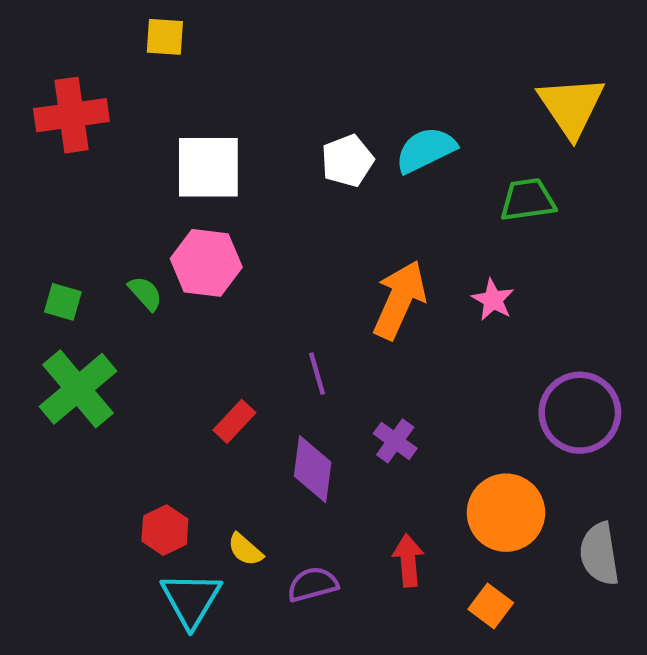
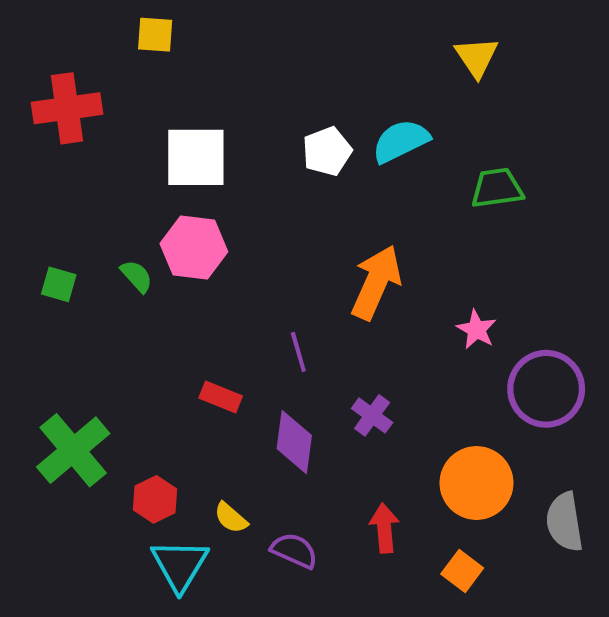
yellow triangle: (571, 106) -> (476, 57), moved, size x0.7
pink star: (493, 300) -> (476, 329), moved
green cross: (78, 389) -> (73, 450), moved
red rectangle: (234, 421) -> (221, 397), turned 69
purple semicircle: (313, 584) -> (294, 551), turned 39

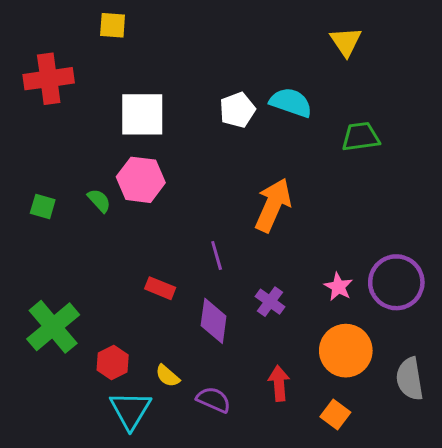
cyan semicircle: (401, 141) -> (291, 103), turned 45
pink star: (476, 329) -> (338, 287), moved

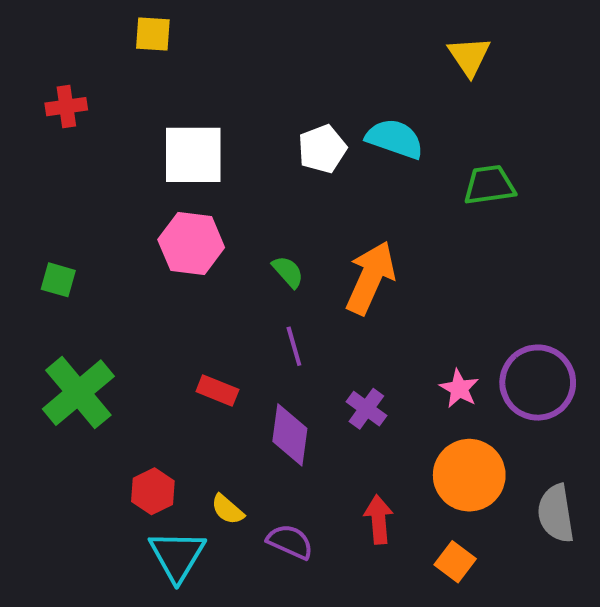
red cross: (49, 79) -> (66, 107), size x0.6
green semicircle: (99, 201) -> (288, 272), moved
green cross: (53, 327) -> (78, 393), moved

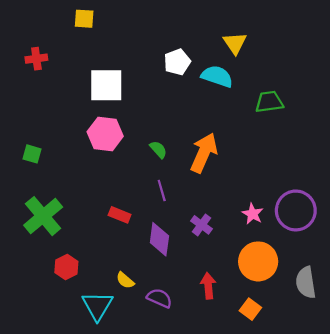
yellow triangle: (469, 56) -> (235, 43), moved
white pentagon: (322, 149) -> (177, 62), moved
red hexagon: (153, 491) -> (66, 267), moved

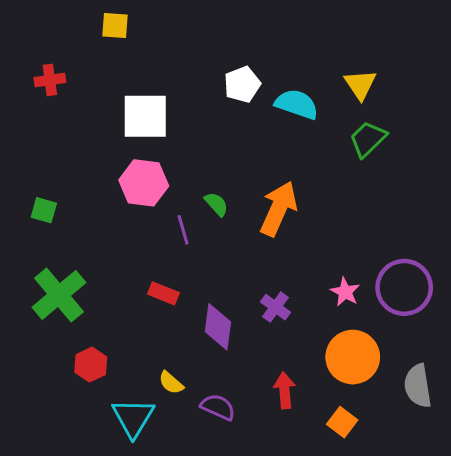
yellow triangle: (235, 43) -> (360, 84), moved
green trapezoid: (269, 102) -> (368, 139), turned -36
purple line: (162, 191) -> (183, 230), moved

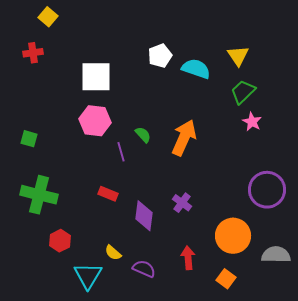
yellow square: (115, 25) -> (48, 17), moved, turned 36
pink star: (345, 292) -> (252, 122), moved
green cross: (59, 295) -> (39, 195), turned -36
gray semicircle: (418, 386) -> (276, 255), turned 100

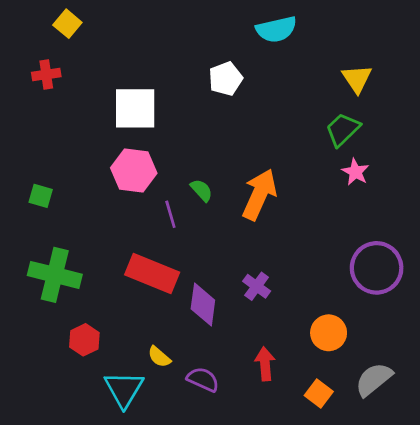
yellow triangle: (238, 56) -> (357, 79), moved
cyan semicircle: (196, 69) -> (276, 29), moved, turned 148
red rectangle: (108, 194) -> (152, 274), size x1.8
orange circle: (233, 236) -> (329, 333), size x0.7
gray semicircle: (276, 255) -> (374, 379), moved, turned -40

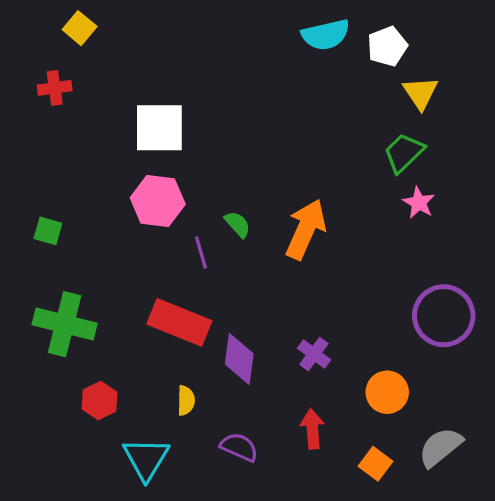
white pentagon: (226, 79) -> (387, 46), moved
purple cross: (257, 286) -> (314, 354), moved
yellow semicircle: (159, 357) -> (186, 401), moved, turned -130

